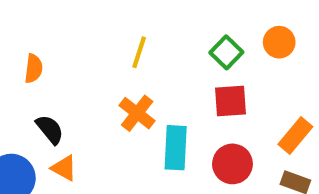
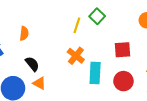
green square: (226, 52) -> (97, 16), moved

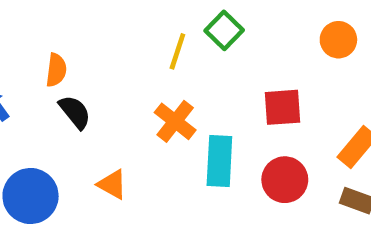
black semicircle: (32, 64) -> (75, 112), moved
orange triangle: (39, 83) -> (112, 184), moved

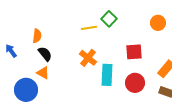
yellow line: (177, 51) -> (89, 28), turned 63
orange triangle: (112, 184) -> (43, 73), moved

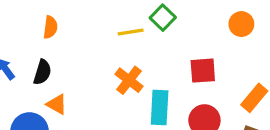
orange semicircle: (37, 36) -> (50, 27), moved
black semicircle: (45, 54) -> (42, 72), moved, turned 56

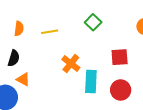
yellow line: (131, 32) -> (50, 32), moved

